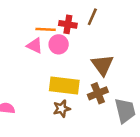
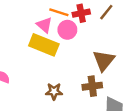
red cross: (68, 24) -> (81, 13), turned -35
yellow rectangle: (64, 86) -> (44, 45), moved

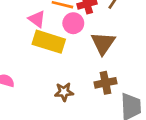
pink triangle: (44, 25) -> (37, 19), moved
brown triangle: (104, 60) -> (103, 43), moved

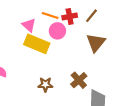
brown triangle: (103, 43) -> (96, 43), moved
brown cross: (105, 83) -> (79, 80), turned -35

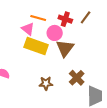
orange line: (50, 16) -> (38, 18), moved
red cross: (70, 17) -> (65, 19), turned 32
brown triangle: (96, 43) -> (65, 48), moved

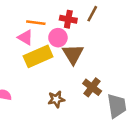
yellow rectangle: (36, 46) -> (38, 56), turned -35

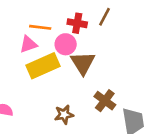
pink triangle: (25, 37) -> (28, 44), turned -49

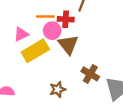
red cross: (77, 23) -> (66, 19), moved
orange line: (40, 27) -> (45, 16), moved

